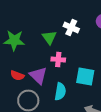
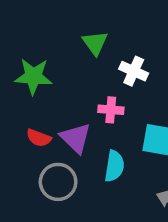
white cross: (71, 28) -> (134, 71), moved
green triangle: (49, 38) -> (95, 43), moved

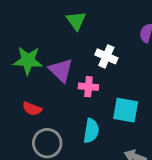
green triangle: (95, 43) -> (76, 21), moved
purple triangle: (76, 138) -> (61, 70), moved

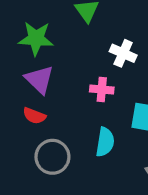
green star: (28, 61) -> (36, 39), moved
purple triangle: (61, 70) -> (39, 80), moved

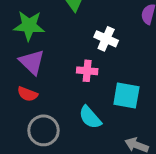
cyan semicircle: (105, 142) -> (90, 117), turned 130

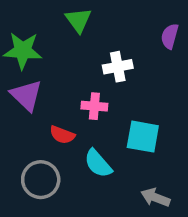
white cross: (106, 39) -> (118, 67), turned -35
red semicircle: (28, 94) -> (62, 135), moved

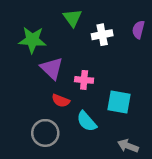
white cross: (118, 67) -> (102, 35), moved
purple triangle: (26, 95) -> (52, 68), moved

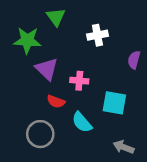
green triangle: (72, 18) -> (56, 17), moved
purple semicircle: (138, 30) -> (134, 60), moved

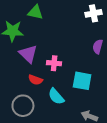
green triangle: (56, 17) -> (35, 12), turned -42
white cross: (97, 35) -> (93, 13), moved

